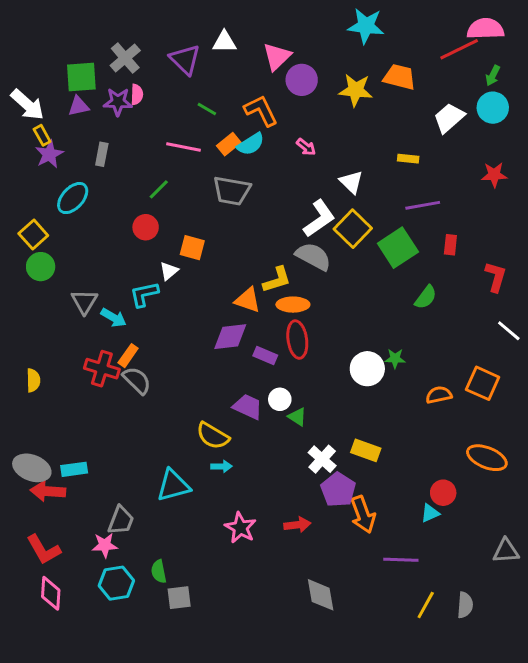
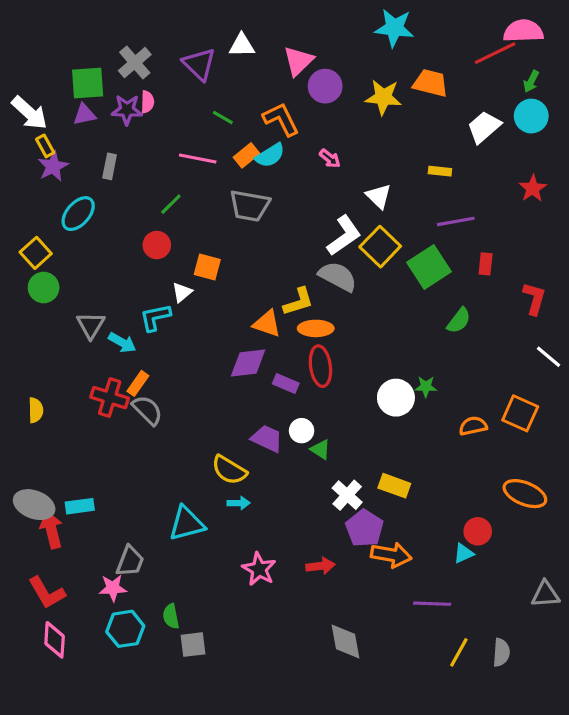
red star: (494, 175) -> (533, 188), turned -30
red arrow: (48, 491) -> (51, 530), turned 72
orange arrow: (363, 515) -> (391, 555), turned -60

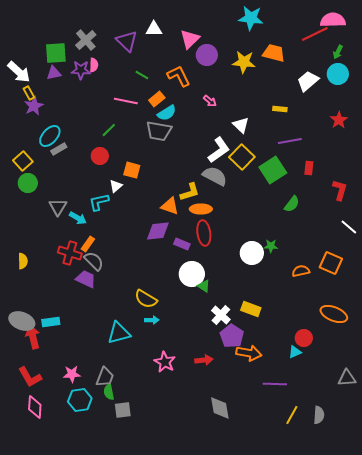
cyan semicircle: (270, 155) -> (167, 113), moved
gray rectangle: (110, 166) -> (59, 149), moved, turned 49
white circle: (302, 431) -> (192, 274), size x1.6
purple trapezoid: (267, 439) -> (86, 279), moved
gray trapezoid: (130, 561) -> (105, 377), moved

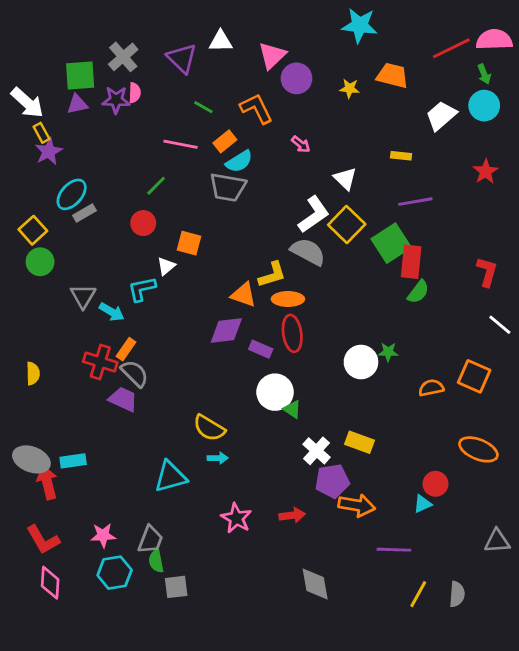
pink semicircle: (333, 20) -> (494, 40), moved
green arrow: (338, 52) -> (484, 74), turned -48
yellow star: (244, 62) -> (350, 88), size x0.6
red rectangle: (309, 168) -> (411, 262), moved, size x1.6
purple pentagon: (232, 336) -> (332, 481), turned 30

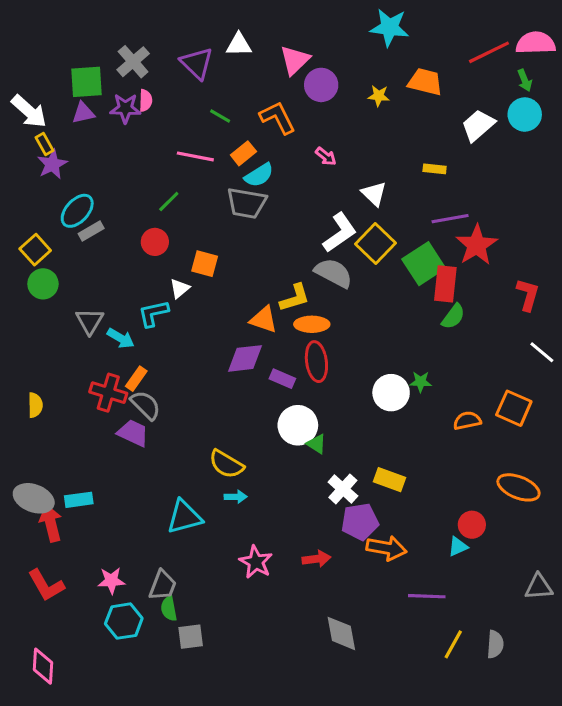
red star: (486, 171) -> (477, 245), moved, size x1.5
pink diamond: (50, 583) -> (43, 666), moved

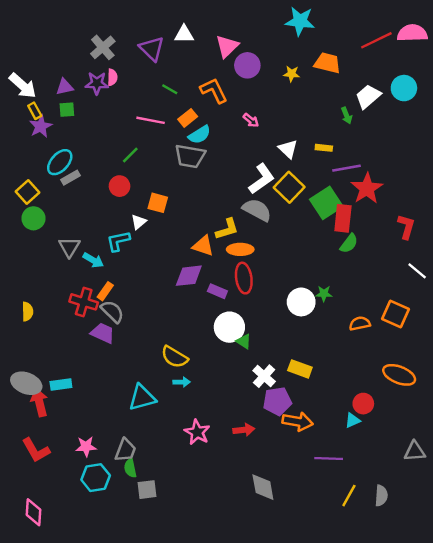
green arrow: (525, 80) -> (347, 116), moved
green square: (86, 82) -> (67, 110), moved, size x0.6
yellow rectangle: (435, 169) -> (324, 148), moved

